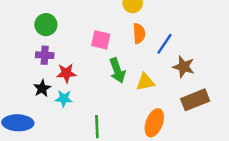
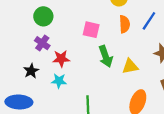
blue line: (164, 44) -> (149, 21), moved
purple cross: (45, 55) -> (42, 43), turned 32
black star: (42, 88) -> (31, 71), moved

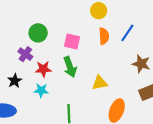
green circle: (43, 16) -> (38, 33), moved
green arrow: (106, 56) -> (70, 67), moved
yellow triangle: (130, 66) -> (100, 83), moved

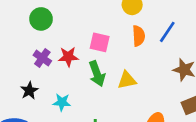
green circle: (38, 33) -> (41, 19), moved
red star: (43, 69) -> (68, 57), moved
yellow triangle: (100, 83) -> (127, 80), moved

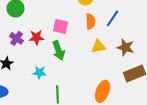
yellow triangle: (127, 80) -> (98, 46), moved
cyan star: (62, 102) -> (39, 72), moved

